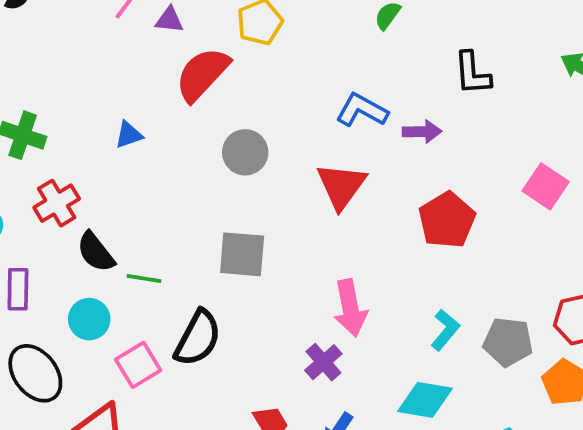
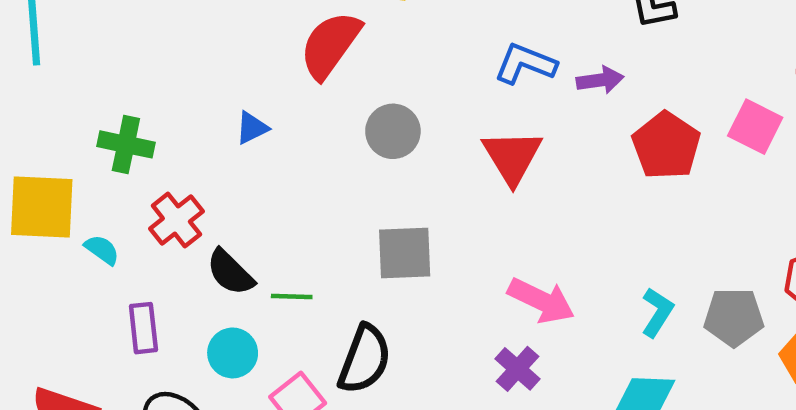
red pentagon: (447, 220) -> (666, 146), moved
pink arrow: (350, 308) -> (541, 301), turned -46

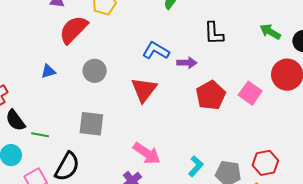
blue triangle: (252, 128) -> (48, 71), moved

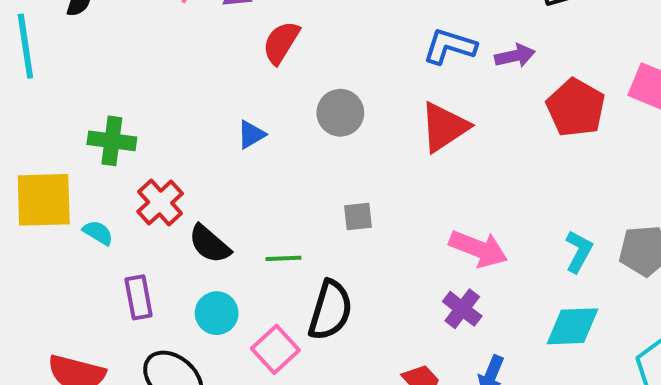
red semicircle: (73, 30) -> (281, 43), size x0.7
red triangle: (144, 90) -> (444, 127), turned 32
gray square: (91, 124) -> (358, 216), size x0.6
green line: (40, 135) -> (283, 258), moved

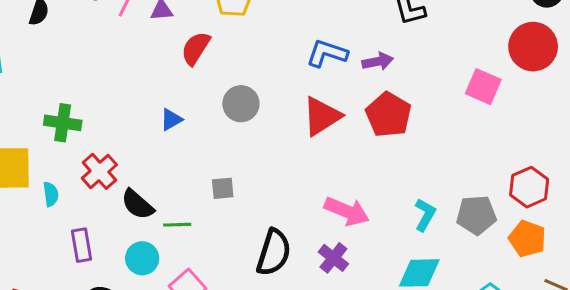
red pentagon: (576, 108) -> (388, 115), moved
gray square: (358, 216) -> (223, 188), moved
cyan semicircle: (98, 233) -> (51, 194), turned 50
green line: (283, 258) -> (177, 225), moved
black semicircle: (330, 310) -> (274, 252), moved

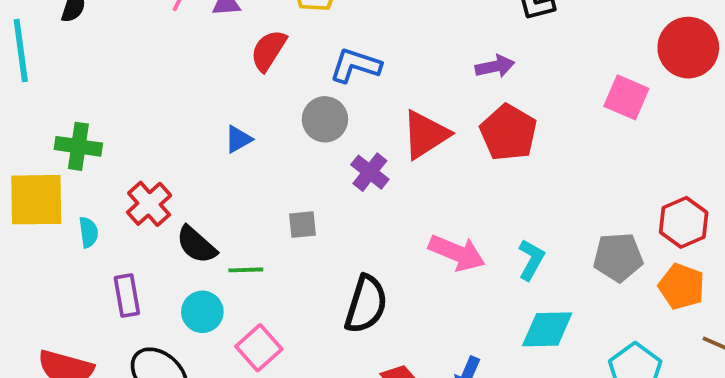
blue L-shape: (327, 53) -> (355, 65), moved
green cross: (63, 123) -> (78, 146), moved
cyan L-shape: (425, 215) -> (531, 260), moved
purple cross: (333, 258) -> (370, 172), moved

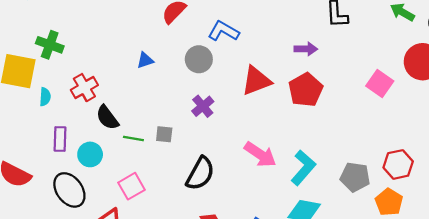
purple cross: (370, 172) -> (203, 106), moved
gray square: (302, 225) -> (164, 134), moved
cyan L-shape: (531, 260) -> (303, 168), size x1.4
cyan circle: (202, 312) -> (90, 154), moved

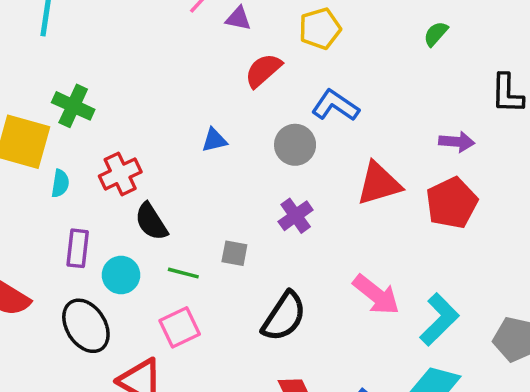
green line: (133, 139) -> (183, 273), moved

